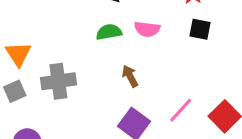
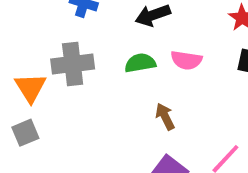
gray cross: (58, 81) -> (73, 64), moved

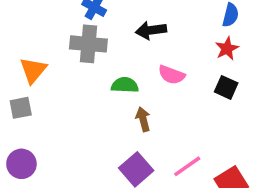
green semicircle: (140, 63) -> (125, 85), moved
gray cross: (73, 64) -> (88, 44), moved

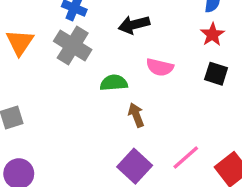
gray cross: (88, 44) -> (73, 45), turned 33
orange triangle: (33, 70) -> (20, 42), moved

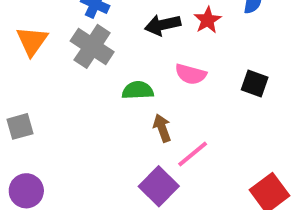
red star: (212, 35) -> (208, 20), moved
pink line: (186, 157) -> (193, 154), moved

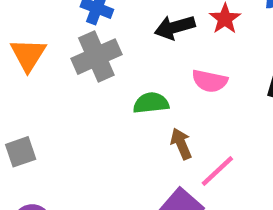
gray cross: (92, 46) -> (96, 57), turned 36

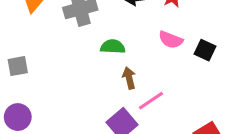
pink semicircle: (210, 81) -> (171, 40), moved

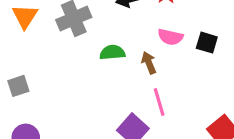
brown arrow: (129, 78) -> (149, 63), moved
pink line: (151, 101) -> (159, 102), turned -64

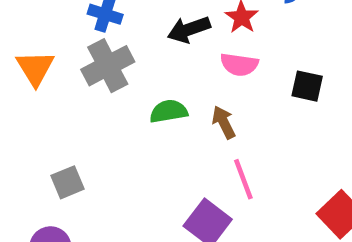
pink semicircle: (170, 37) -> (239, 64), moved
gray square: (18, 86) -> (68, 182), moved

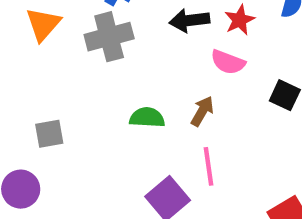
green semicircle: (169, 111) -> (147, 118), moved
brown arrow: (224, 122) -> (202, 111), turned 44

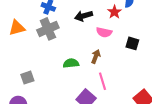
red star: (240, 20) -> (114, 12), moved
orange triangle: (43, 24) -> (17, 28), turned 42

